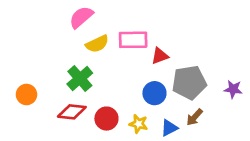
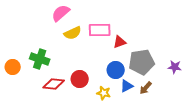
green cross: (80, 79) -> (40, 59), moved, turned -30
orange circle: (26, 95) -> (13, 67), moved
red circle: (106, 119) -> (80, 79), moved
blue triangle: (169, 128) -> (127, 86), moved

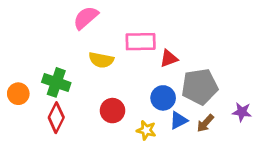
yellow semicircle: (73, 33) -> (101, 60), moved, turned 36
purple star: (175, 67) -> (242, 112), moved
red diamond: (54, 84) -> (56, 118), moved, turned -70

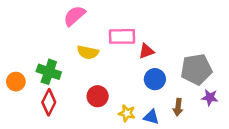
gray pentagon: (200, 87) -> (196, 69), moved
blue circle: (163, 98) -> (155, 79), moved
blue triangle: (179, 120) -> (151, 117), moved, turned 42
brown arrow: (205, 123) -> (178, 107), turned -35

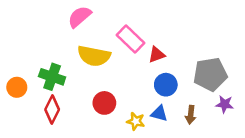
pink rectangle: (122, 36) -> (130, 39), turned 45
yellow semicircle: (88, 52) -> (94, 56), size x1.4
blue triangle: (151, 117) -> (159, 113), moved

